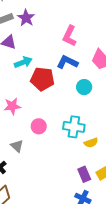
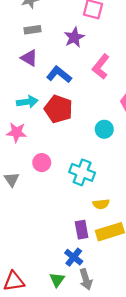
purple star: (26, 18) -> (74, 37), moved
cyan arrow: (23, 62) -> (27, 102), moved
blue L-shape: (67, 62) -> (59, 74), moved
yellow semicircle: (91, 143) -> (101, 204), moved

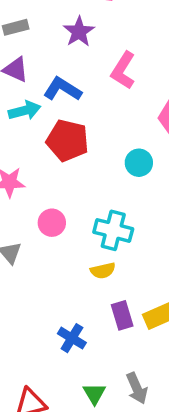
cyan arrow: (27, 102) -> (25, 111), moved
yellow semicircle: (101, 204) -> (103, 271), moved
blue cross: (74, 257) -> (72, 338), moved

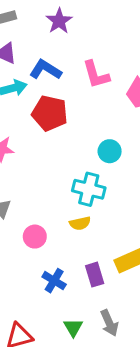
pink L-shape: (123, 70) -> (96, 75), moved, turned -48
cyan circle: (139, 163) -> (110, 151), moved
pink circle: (52, 223) -> (35, 237), moved
purple rectangle: (122, 315) -> (95, 275), moved

